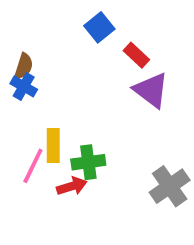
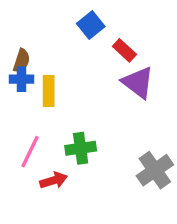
blue cross: (24, 86) -> (22, 79), turned -30
yellow rectangle: (53, 146) -> (49, 91), moved
red arrow: (72, 186) -> (54, 180), moved

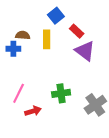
brown semicircle: (22, 61) -> (23, 35), moved, turned -104
yellow rectangle: (49, 91) -> (47, 39), moved
green cross: (81, 148) -> (61, 93), moved

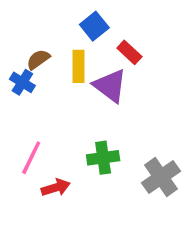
brown semicircle: (23, 35) -> (38, 59), turned -40
blue cross: (13, 49) -> (22, 82), turned 32
purple triangle: (85, 51) -> (110, 86), moved

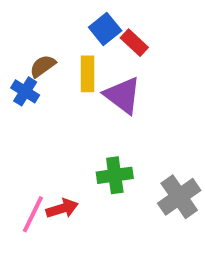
red rectangle: (129, 52) -> (134, 43), moved
pink line: (31, 158) -> (33, 214), moved

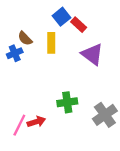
brown semicircle: (43, 66) -> (25, 38), turned -98
blue cross: (25, 91) -> (15, 53), turned 35
purple triangle: (123, 95) -> (92, 54), moved

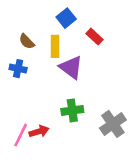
red rectangle: (79, 25) -> (94, 37), moved
blue cross: (15, 53) -> (18, 69), moved, turned 35
purple triangle: (92, 54) -> (71, 67), moved

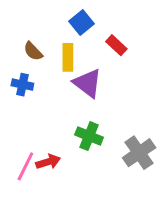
green cross: (72, 110) -> (89, 136), turned 30

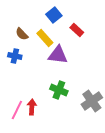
yellow rectangle: (68, 57) -> (45, 38), turned -42
purple triangle: (88, 83) -> (58, 55), turned -30
red arrow: (48, 162) -> (32, 107), turned -70

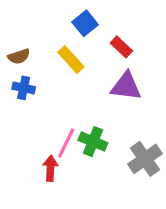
brown semicircle: (22, 34) -> (19, 56), moved, turned -64
purple triangle: (58, 55) -> (126, 86), moved
pink line: (17, 110) -> (66, 143), moved

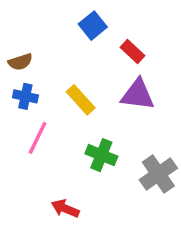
yellow rectangle: (71, 60) -> (81, 100), moved
pink line: (66, 143) -> (38, 138), moved
red arrow: (50, 168) -> (65, 209), moved, turned -70

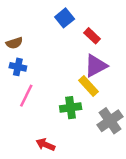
purple triangle: (138, 95) -> (96, 66), turned -35
yellow rectangle: (81, 100) -> (88, 86), moved
green cross: (101, 155) -> (71, 108), turned -30

